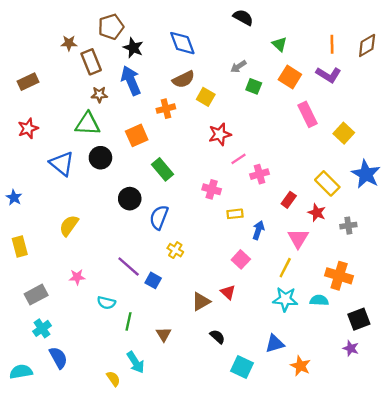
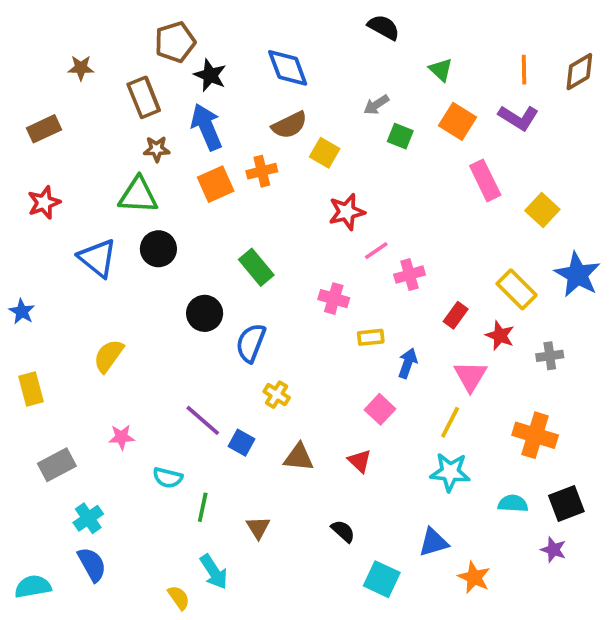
brown star: (69, 43) -> (81, 68), moved
orange square: (137, 135) -> (216, 184), moved
cyan semicircle: (319, 300) -> (513, 503), moved
brown triangle: (201, 302) -> (299, 457), moved, turned 36
cyan cross: (42, 328) -> (88, 518), moved

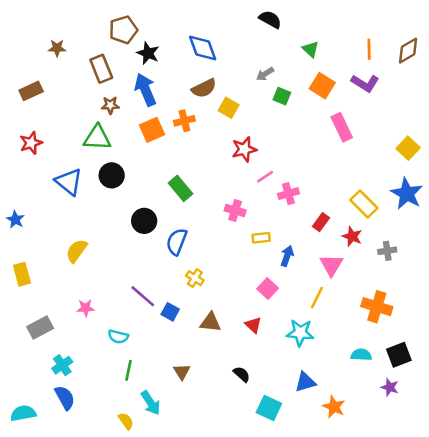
yellow square: (542, 210) -> (408, 148), moved
cyan star: (450, 472) -> (300, 333), moved
green line: (203, 507) -> (129, 370), moved

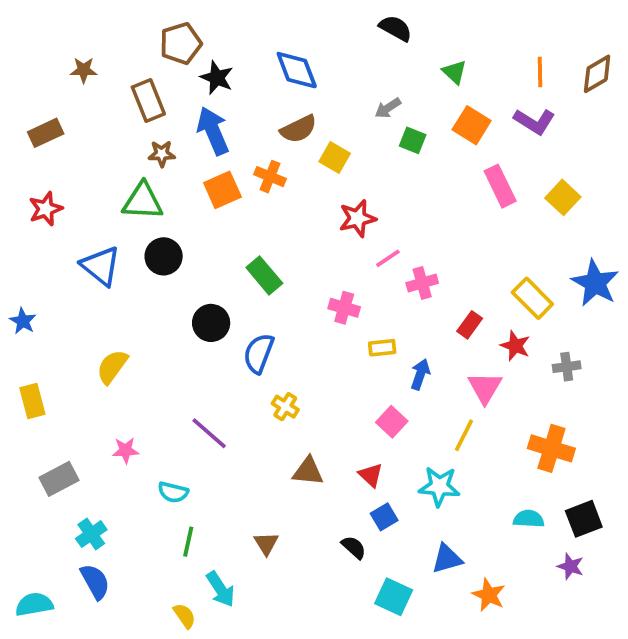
orange cross: (184, 121) -> (270, 177), turned 36
yellow square: (408, 148) -> (563, 197), moved
blue square: (170, 312) -> (384, 517), moved, turned 30

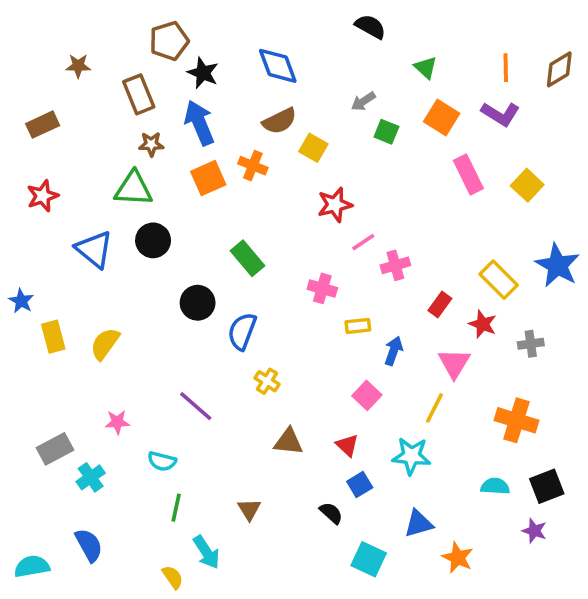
yellow rectangle: (32, 401) -> (53, 337), moved
cyan cross: (91, 534) -> (91, 477), moved

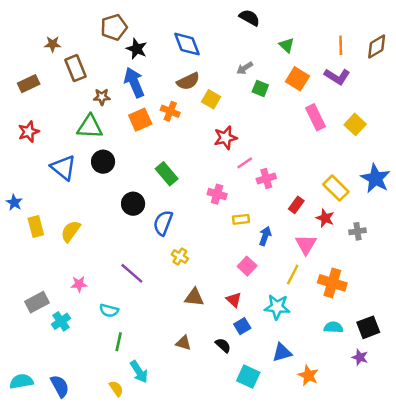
brown rectangle: (139, 94) -> (75, 68), moved
orange cross: (516, 420) -> (332, 283), moved
brown triangle: (249, 509) -> (183, 343), moved, turned -42
blue semicircle: (89, 545) -> (60, 386), moved

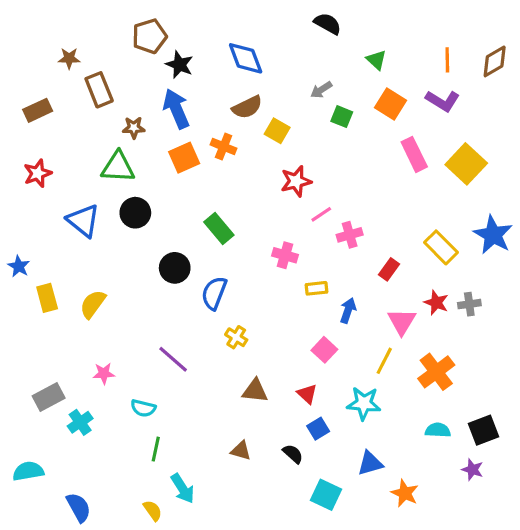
yellow square: (355, 124) -> (466, 164), size x1.4
red star: (325, 218) -> (436, 303), moved
orange cross: (332, 283) -> (436, 372), turned 36
cyan semicircle: (21, 381) -> (28, 471), moved

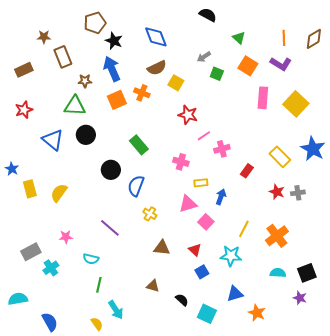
pink rectangle: (414, 154) -> (263, 98), turned 30
red star: (296, 181) -> (188, 115), turned 30
pink triangle: (402, 321) -> (188, 204), moved, turned 42
black semicircle: (293, 454) -> (182, 300), moved

